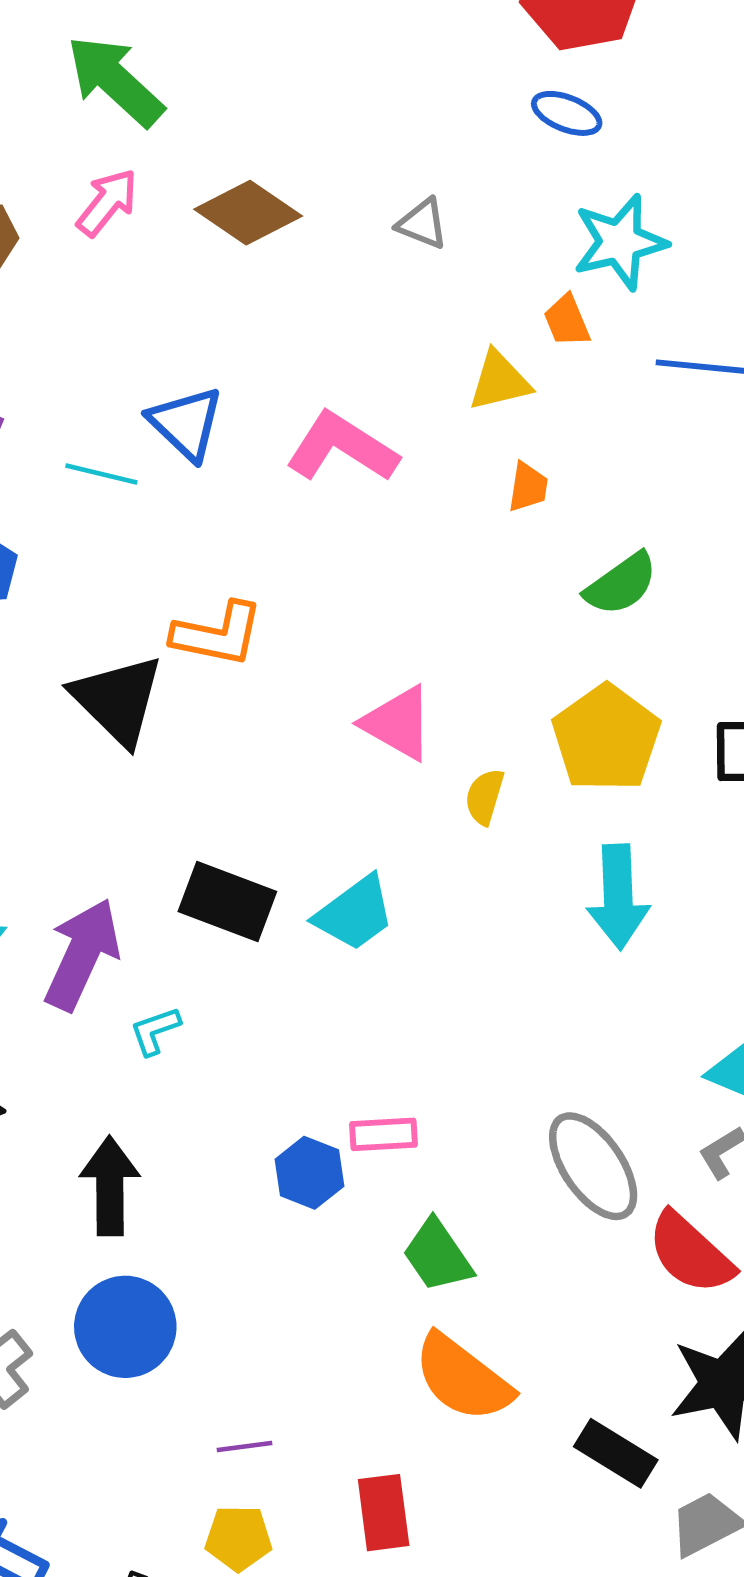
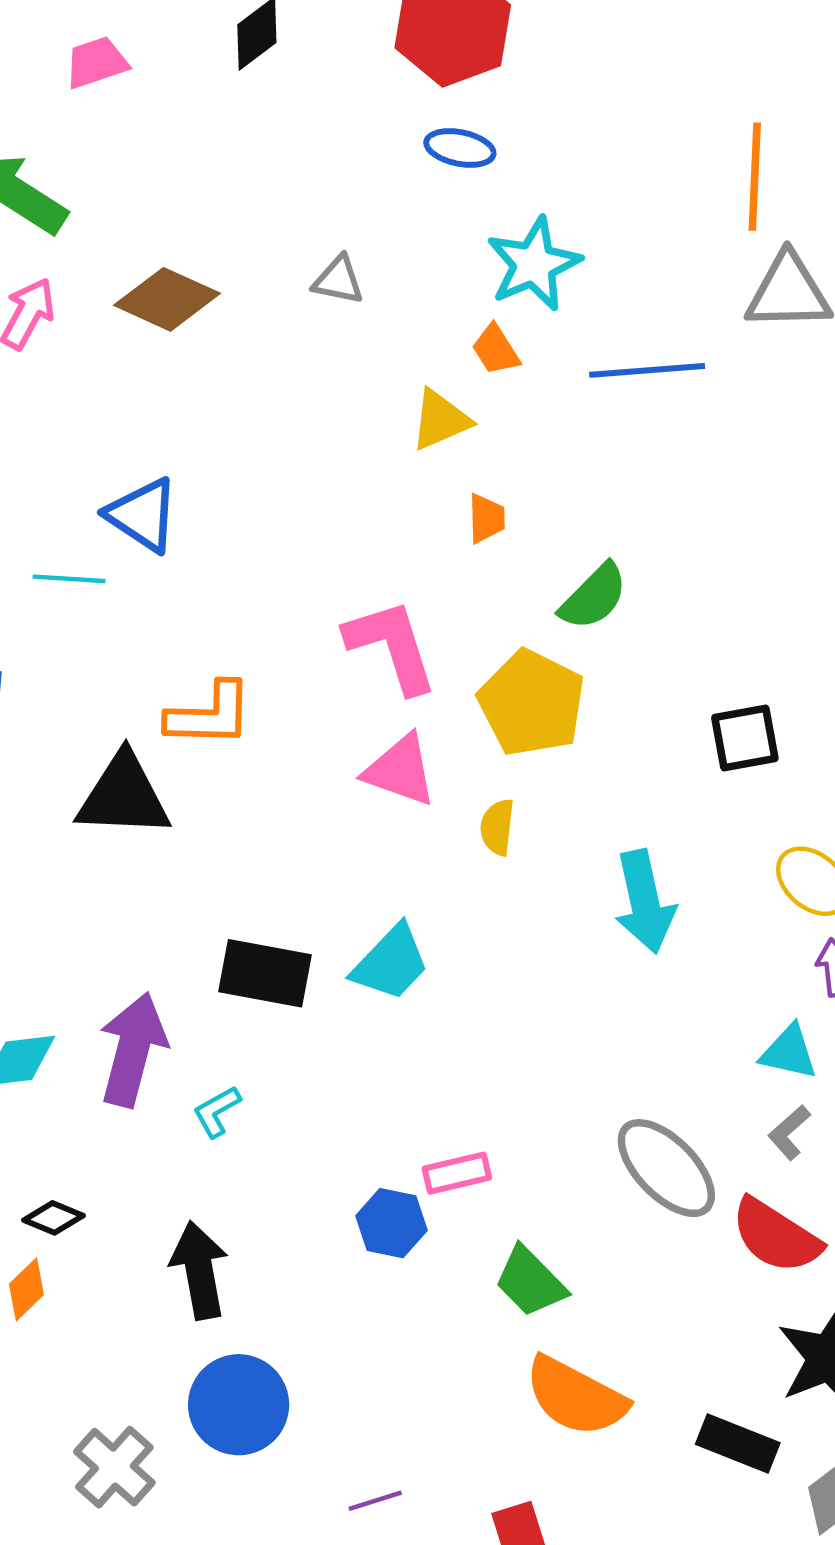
pink L-shape: (342, 447) -> (391, 646), moved, turned 50
black triangle: (118, 700) -> (124, 796), turned -32
yellow pentagon: (606, 738) -> (532, 703), moved

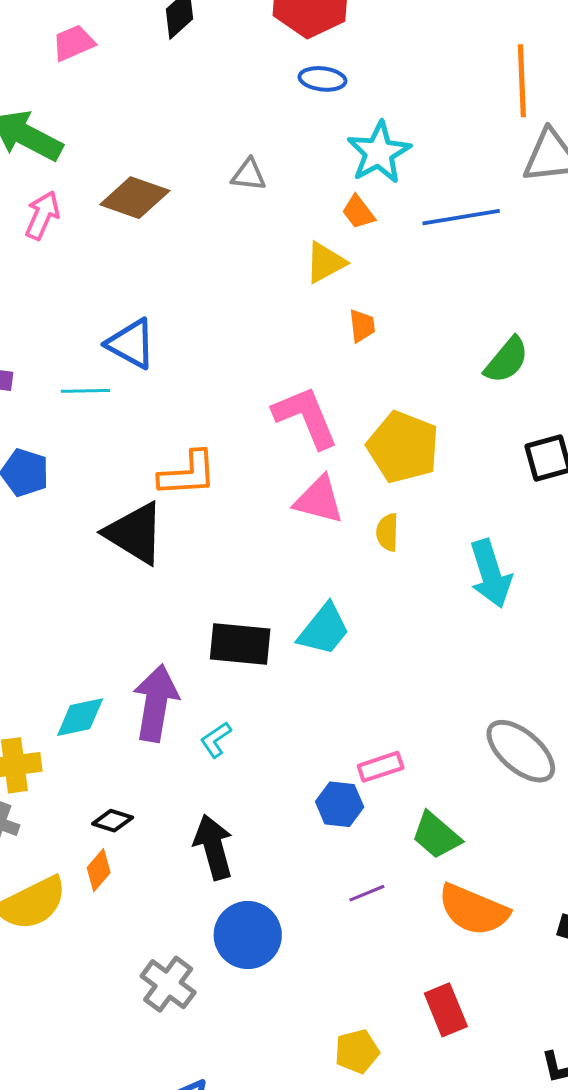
green semicircle: (594, 597) -> (506, 360), moved
black triangle: (124, 796) -> (135, 533), turned 34
purple line: (375, 1501) -> (367, 893), moved

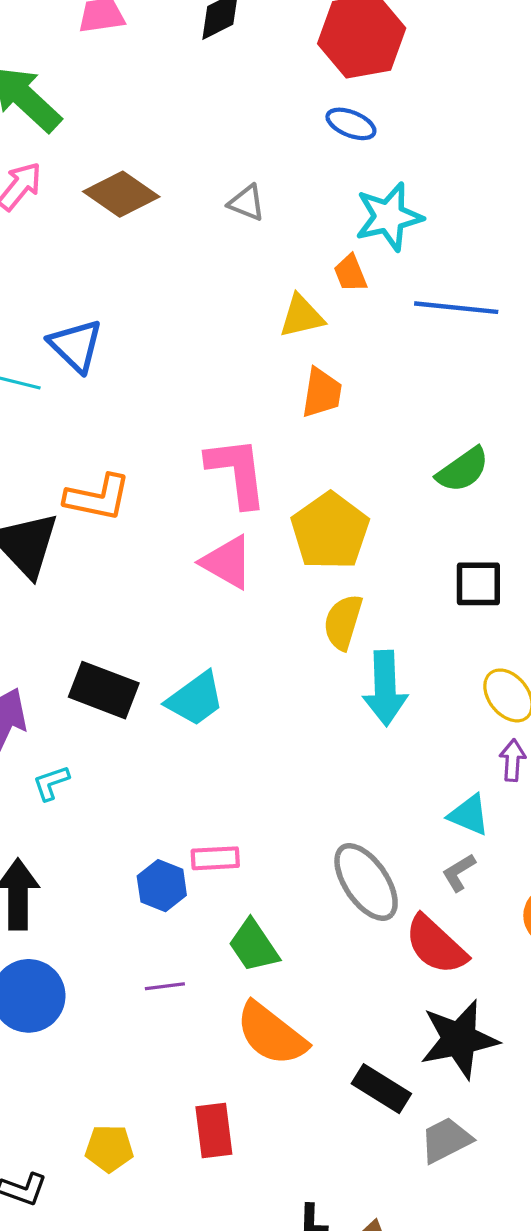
orange trapezoid: (362, 326) -> (322, 393), size x1.4
yellow semicircle: (387, 532) -> (343, 622), moved, size x1.4

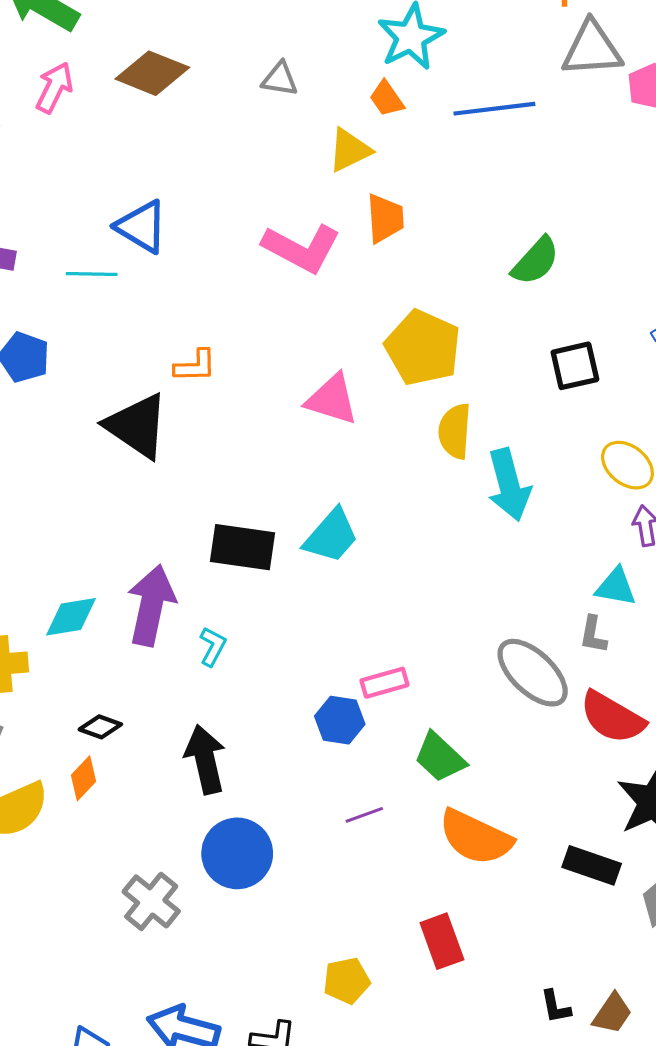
gray triangle: (247, 203) -> (280, 79), moved
pink L-shape: (237, 472) -> (302, 248), moved, turned 138
orange L-shape: (98, 498) -> (195, 366), size x0.7
cyan L-shape: (51, 783) -> (213, 647), turned 150
gray L-shape: (459, 872) -> (593, 635), moved, turned -36

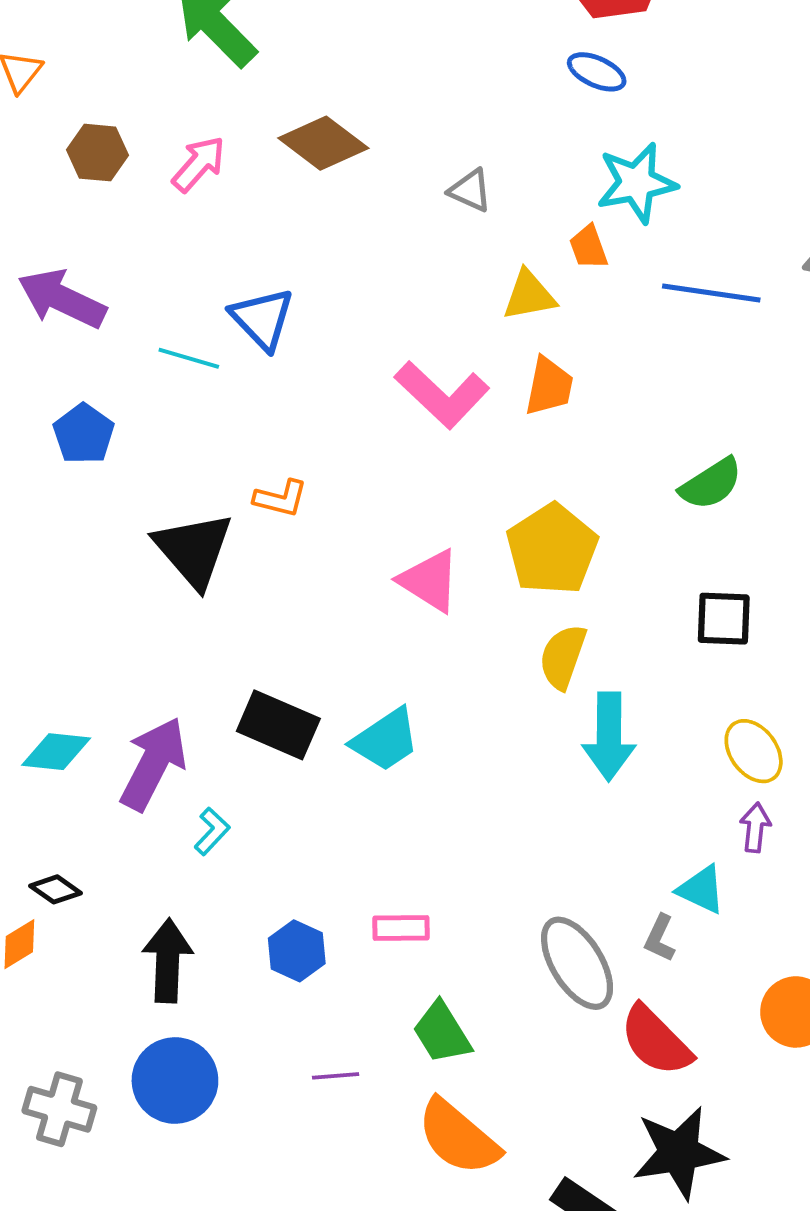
pink arrow: (54, 88) -> (199, 164), moved
blue hexagon: (340, 720) -> (297, 951), moved
gray cross: (151, 901) -> (59, 1109), turned -38

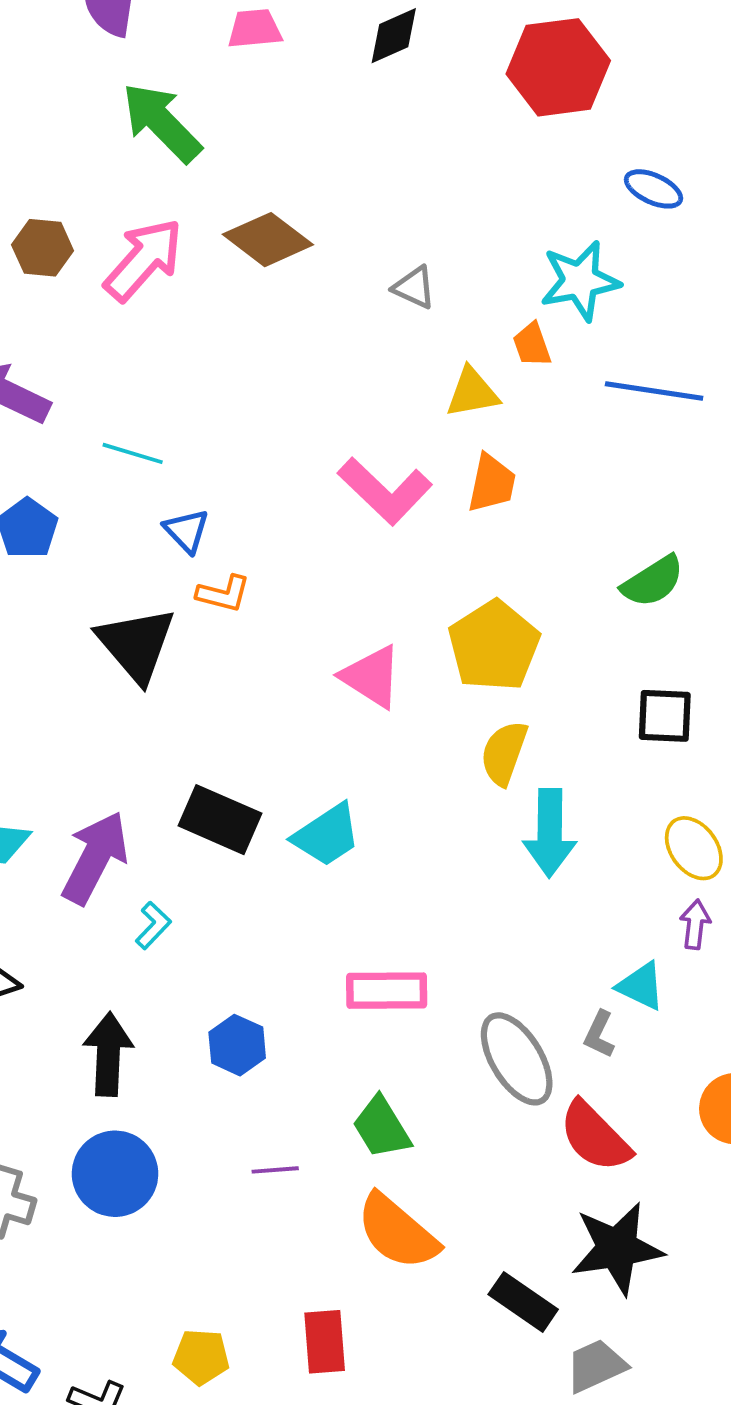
blue ellipse: (597, 72) -> (653, 189), moved
pink arrow: (199, 164) -> (143, 260), size x1.5
blue triangle: (262, 319) -> (186, 531), moved, size x0.7
pink rectangle: (401, 928) -> (387, 991), moved, size x1.4

